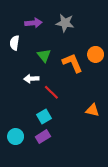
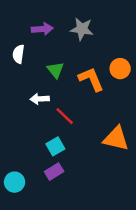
orange triangle: (92, 110) -> (116, 139), size x1.5
cyan circle: (16, 137) -> (15, 182), moved

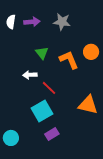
white semicircle: (18, 54) -> (11, 22), moved
cyan square: (55, 146) -> (42, 111), size x1.5
purple rectangle: (54, 172) -> (52, 134), moved

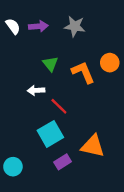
white semicircle: (11, 22) -> (13, 26), turned 136
orange triangle: (88, 105) -> (93, 146), moved

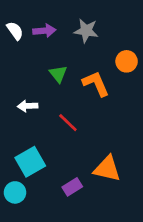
orange circle: (110, 63) -> (127, 61), moved
white arrow: (36, 90) -> (28, 106), moved
cyan square: (50, 134) -> (30, 162), moved

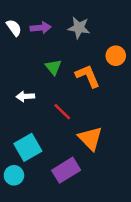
orange triangle: (107, 169) -> (90, 138), moved, turned 32
purple rectangle: (72, 187) -> (66, 170), size x1.5

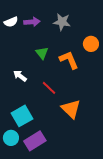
white semicircle: (14, 28) -> (11, 22), turned 104
white arrow: (25, 96) -> (20, 76), turned 40
purple rectangle: (66, 170) -> (35, 141), moved

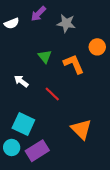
purple arrow: (32, 22) -> (38, 14), moved, turned 140
orange triangle: (71, 109) -> (81, 129), moved
cyan square: (22, 116) -> (23, 124), turned -35

